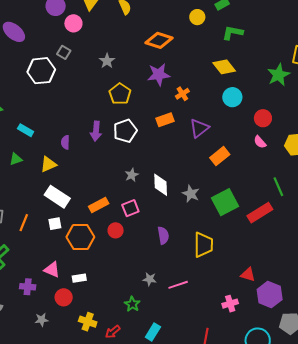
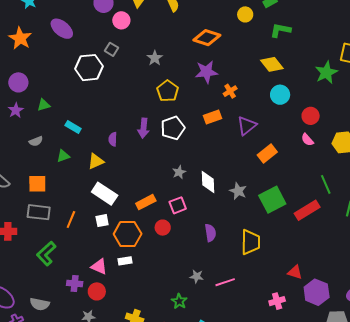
white rectangle: (79, 278) -> (125, 261), moved
red circle: (64, 297) -> (97, 291), moved

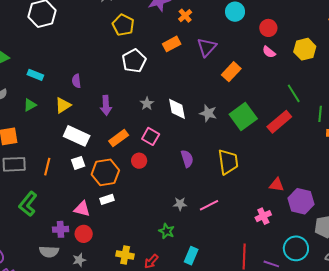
purple arrow: (143, 128) -> (106, 105), moved
pink square: (178, 205) -> (151, 136), turned -30
gray semicircle: (40, 304) -> (49, 252), moved

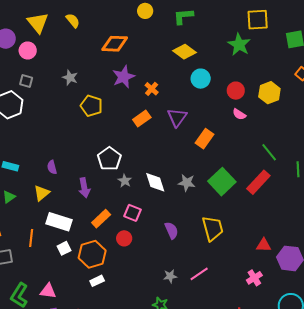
yellow hexagon: (305, 49) -> (269, 93), moved
white pentagon: (134, 61) -> (109, 159), moved
orange line: (47, 167) -> (31, 238), moved
pink triangle: (82, 209) -> (48, 291), moved

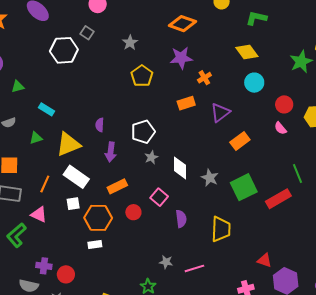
purple semicircle: (52, 167) -> (100, 125), moved
yellow triangle: (42, 193) -> (68, 144), size x1.5
pink square: (133, 213) -> (159, 197), moved
pink triangle: (48, 291) -> (39, 214), moved

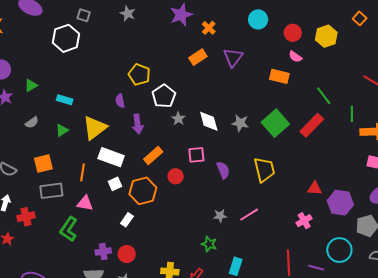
yellow pentagon: (142, 76) -> (139, 75), moved
orange rectangle: (240, 141) -> (279, 76), moved, turned 66
pink square: (159, 197) -> (196, 155), turned -30
white rectangle: (95, 245) -> (127, 220), moved, turned -32

